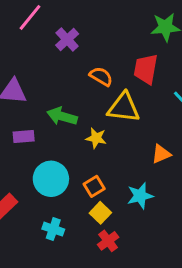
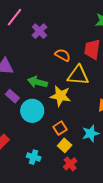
purple rectangle: (24, 137) -> (12, 96), turned 48
yellow star: (96, 138) -> (60, 96), size x1.5
cyan circle: (51, 179) -> (32, 111), moved

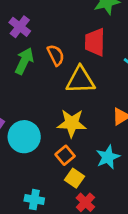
orange semicircle: (63, 55) -> (56, 55), turned 42
green arrow: (37, 82) -> (24, 61), moved, turned 108
yellow star: (60, 96) -> (72, 123), moved

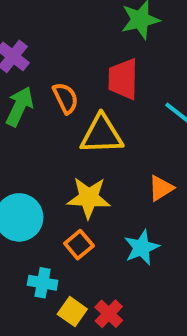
yellow square: (75, 178) -> (72, 312), moved
cyan cross: (34, 200) -> (43, 283), moved

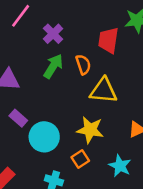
red trapezoid: (123, 79) -> (108, 40), moved
cyan star: (142, 248) -> (120, 166), turned -30

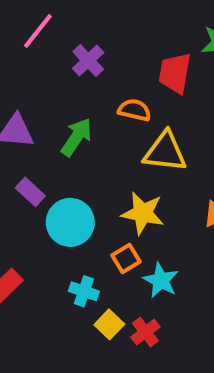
orange semicircle: (83, 64) -> (134, 110), turned -60
green arrow: (53, 66) -> (77, 137), moved
cyan star: (120, 166) -> (161, 280), moved

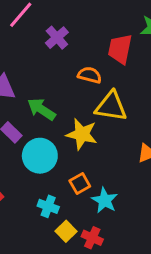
green arrow: (77, 137) -> (41, 109), moved, turned -92
yellow star: (143, 213) -> (82, 134), moved
red cross: (145, 332) -> (92, 238), turned -30

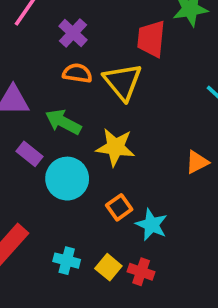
orange semicircle: (90, 75) -> (77, 73), moved
yellow triangle: (111, 106) -> (123, 82), moved, turned 48
cyan cross: (48, 206) -> (67, 261), moved

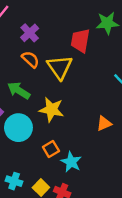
orange semicircle: (77, 73) -> (30, 59), turned 30

